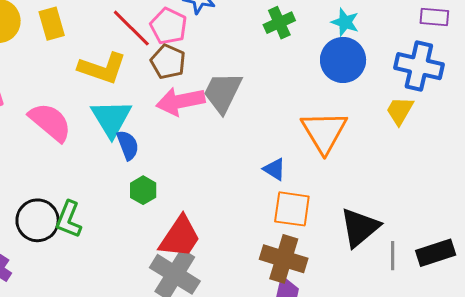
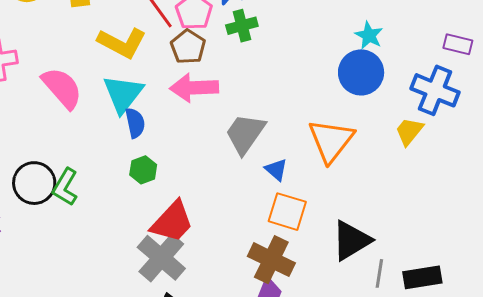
green cross: (279, 23) -> (242, 26), moved
gray trapezoid: (223, 92) -> (245, 134), moved

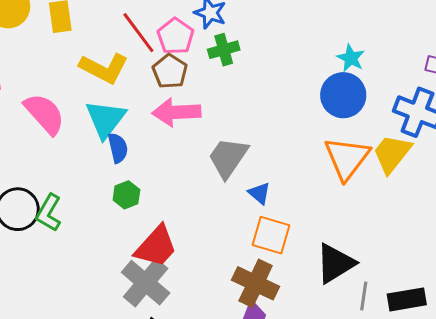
yellow trapezoid: (409, 131) -> (392, 154), size x1.4
orange triangle: (331, 141) -> (347, 158), moved

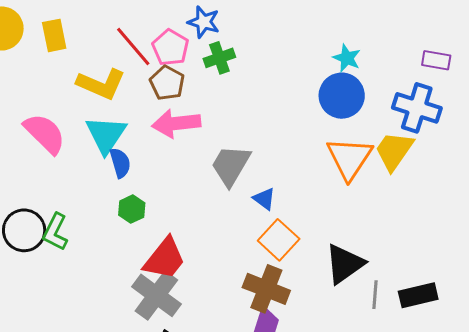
orange square: (271, 235) -> (279, 240), turned 30

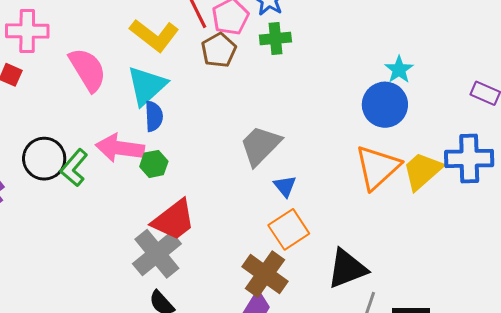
blue cross: (417, 108) -> (469, 158), moved, turned -33
pink arrow: (176, 123) -> (120, 148), moved

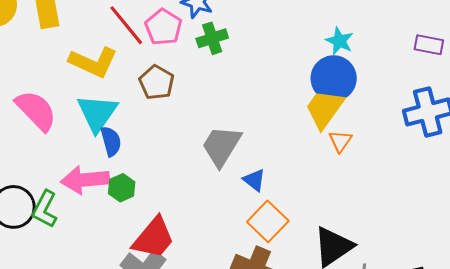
brown pentagon: (219, 50) -> (157, 83), moved
orange triangle: (377, 167) -> (340, 141), size x0.5
yellow trapezoid: (422, 171) -> (324, 109), moved

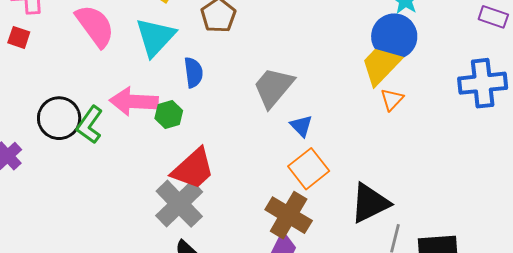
blue semicircle: (111, 141) -> (193, 72), moved

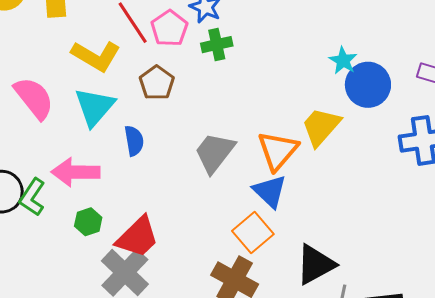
blue circle: (394, 36) -> (368, 85), moved
orange triangle: (392, 100) -> (278, 151), moved, size x1.8
green hexagon: (169, 115) -> (88, 222), moved
blue triangle: (301, 126) -> (270, 191), moved, size x1.5

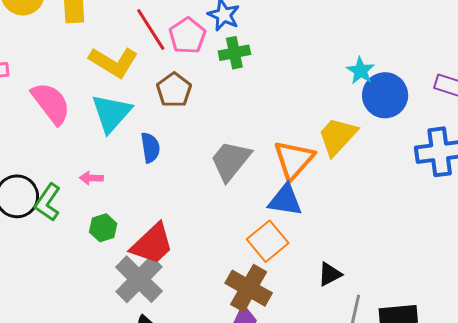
pink arrow: (76, 172) -> (91, 178), size x0.5
blue triangle: (270, 191) -> (285, 200), turned -36
black triangle: (315, 264) -> (330, 274), size x0.6

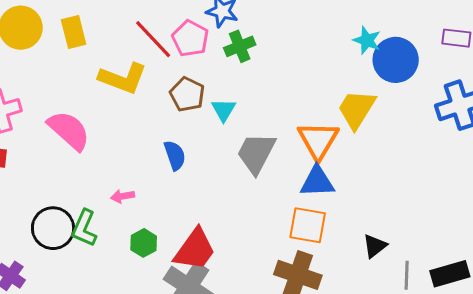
cyan triangle: (111, 113) -> (224, 110), moved, size x0.6
orange square: (268, 241) -> (308, 225), turned -30

